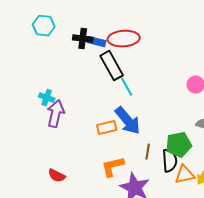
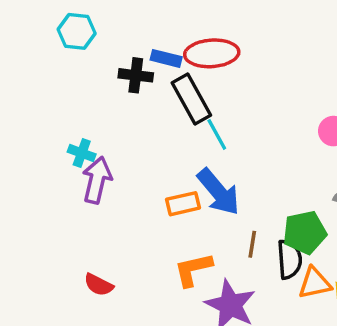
black cross: (83, 39) -> (136, 75), moved

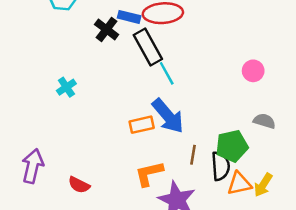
black cross: (136, 75) -> (107, 29), turned 30
cyan cross: (82, 153) -> (66, 87), turned 36
purple arrow: (97, 180) -> (33, 166), moved

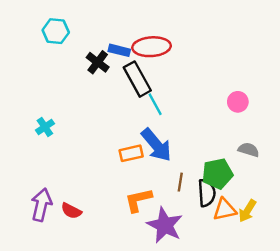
cyan cross: (66, 87) -> (45, 127), moved
purple arrow: (33, 166) -> (41, 205), moved

